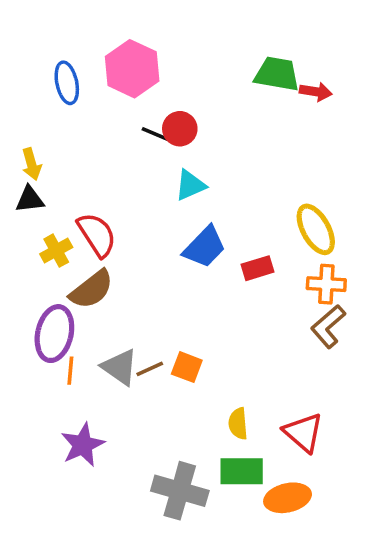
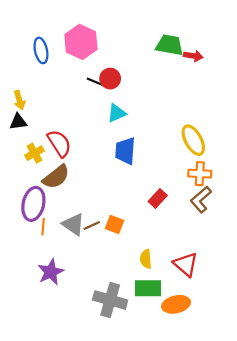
blue trapezoid: (205, 247) -> (125, 151), turned 140
red rectangle: (257, 268) -> (158, 198), moved, turned -30

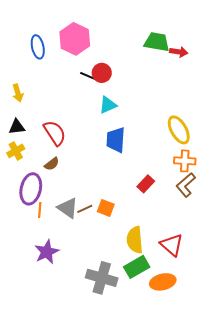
black triangle: (18, 122) -> (17, 127), moved
yellow cross: (34, 153) -> (16, 151), moved
brown semicircle: (56, 177) -> (52, 164), size x0.6
yellow semicircle: (146, 259) -> (135, 240), size x1.5
green rectangle: (148, 288) -> (137, 267), turned -30

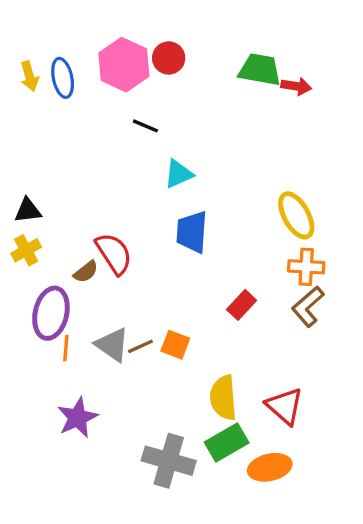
red circle: (102, 73) -> (169, 58), moved
yellow arrow: (18, 93) -> (29, 76), moved
red semicircle: (55, 133) -> (114, 254), moved

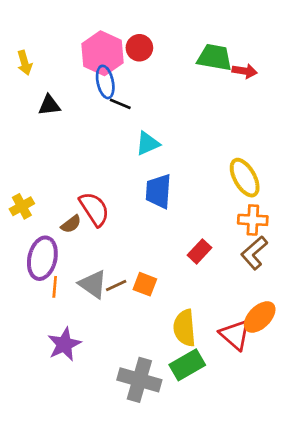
blue ellipse: (63, 78) -> (105, 82), moved
black triangle: (28, 210) -> (49, 105), moved
orange ellipse: (270, 467) -> (260, 317), moved, turned -32

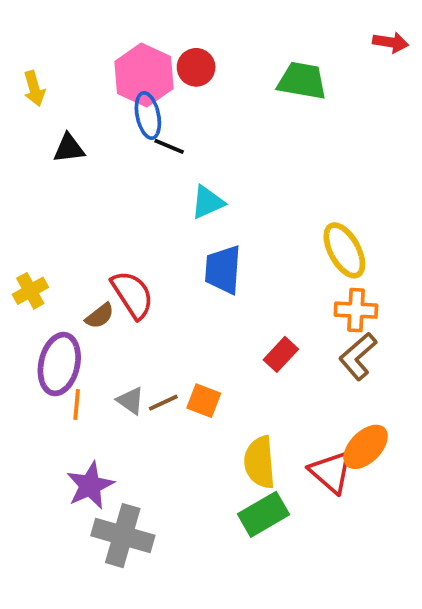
red arrow: (245, 71) -> (391, 42), moved
gray triangle: (93, 284) -> (131, 401), size x0.7
gray cross: (139, 380) -> (123, 536), moved

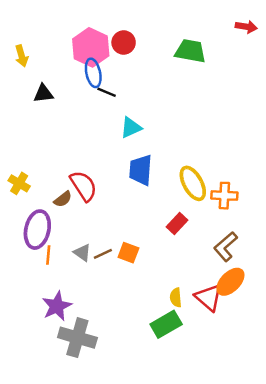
yellow ellipse: (344, 250) -> (193, 183), moved
yellow cross: (30, 291) -> (19, 183), turned -30
brown L-shape: (358, 356) -> (226, 247), moved
yellow semicircle: (260, 462) -> (176, 298), moved, size x0.6

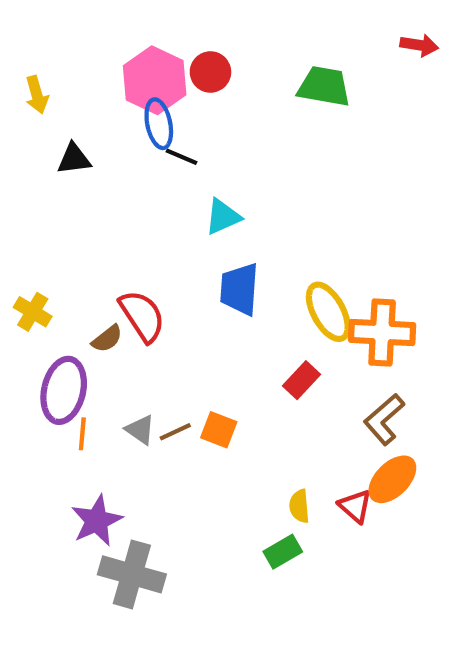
orange cross: (224, 196) -> (382, 332), size x1.4
red triangle: (209, 298) -> (355, 506), size x0.7
green rectangle: (166, 324) -> (283, 552), size x0.7

